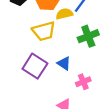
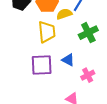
yellow trapezoid: (44, 31) -> (47, 32), turned -75
purple square: (35, 66) -> (42, 65), turned -30

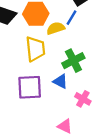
green cross: (88, 33) -> (73, 61), moved
pink cross: (88, 75) -> (83, 99), turned -32

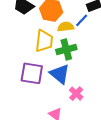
green cross: (73, 61) -> (66, 50), moved
blue triangle: (60, 81) -> (60, 74), size x1.5

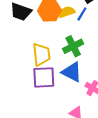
yellow semicircle: (66, 27) -> (67, 12), moved
yellow trapezoid: (44, 41) -> (41, 54), moved

